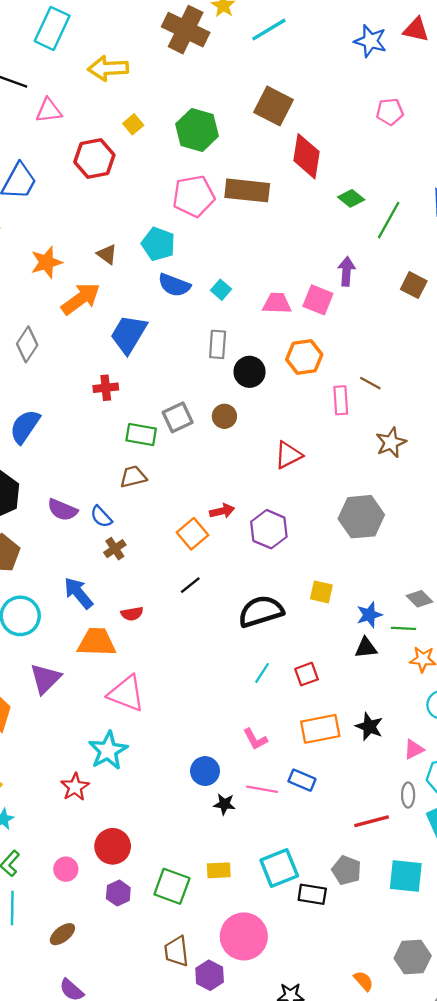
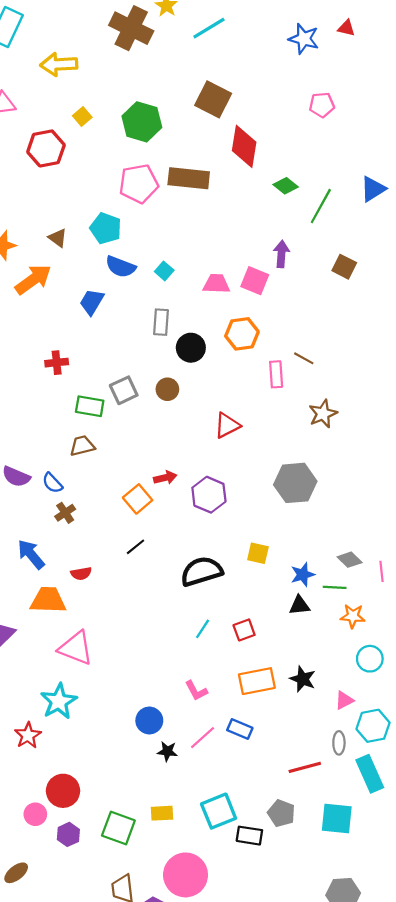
red triangle: (416, 30) -> (346, 28), size x0.7
blue trapezoid: (129, 334) -> (92, 302), moved, size x0.7
pink line: (262, 789) -> (203, 738), turned -52
pink circle: (66, 869) -> (35, 814), moved

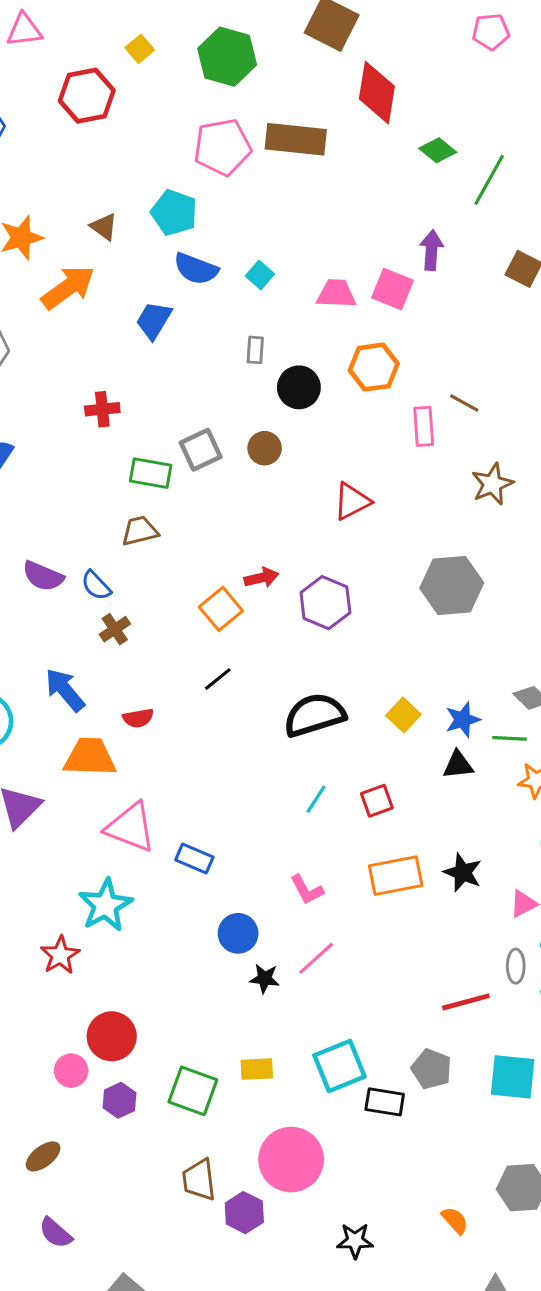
gray rectangle: (161, 322) -> (255, 350), size x0.7
yellow square: (258, 553) -> (403, 715), moved, turned 30
blue rectangle: (240, 729) -> (194, 858), moved

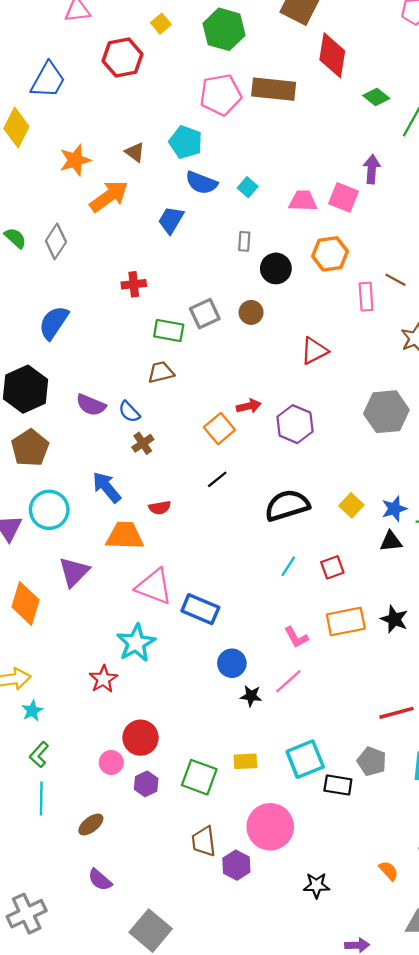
blue rectangle: (194, 858) -> (200, 609), size x1.4
pink L-shape: (307, 890) -> (296, 637), moved

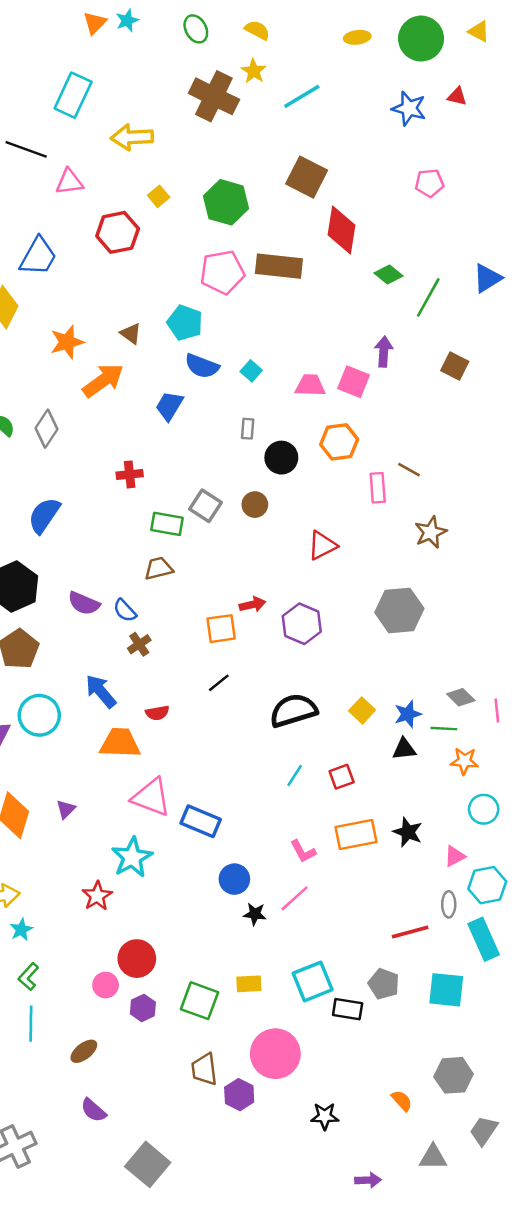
gray square: (205, 314) -> (205, 506), turned -32
orange square: (219, 429) -> (221, 629), turned 32
purple triangle: (74, 572) -> (66, 809), moved, size x0.6

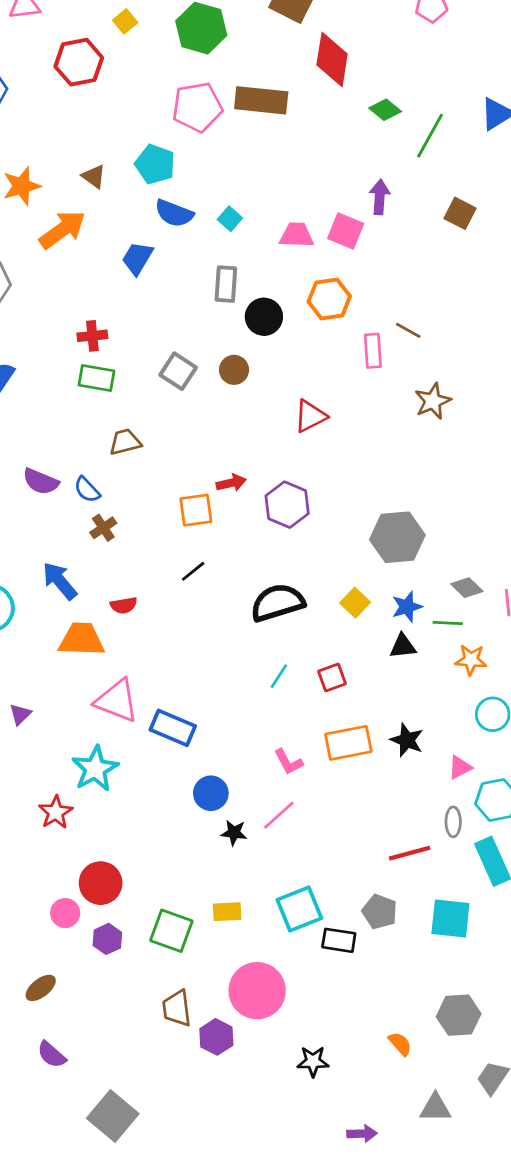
gray rectangle: (248, 429) -> (226, 284), size x1.5
green rectangle: (167, 524) -> (96, 378), moved
gray hexagon: (399, 611) -> (397, 537), moved

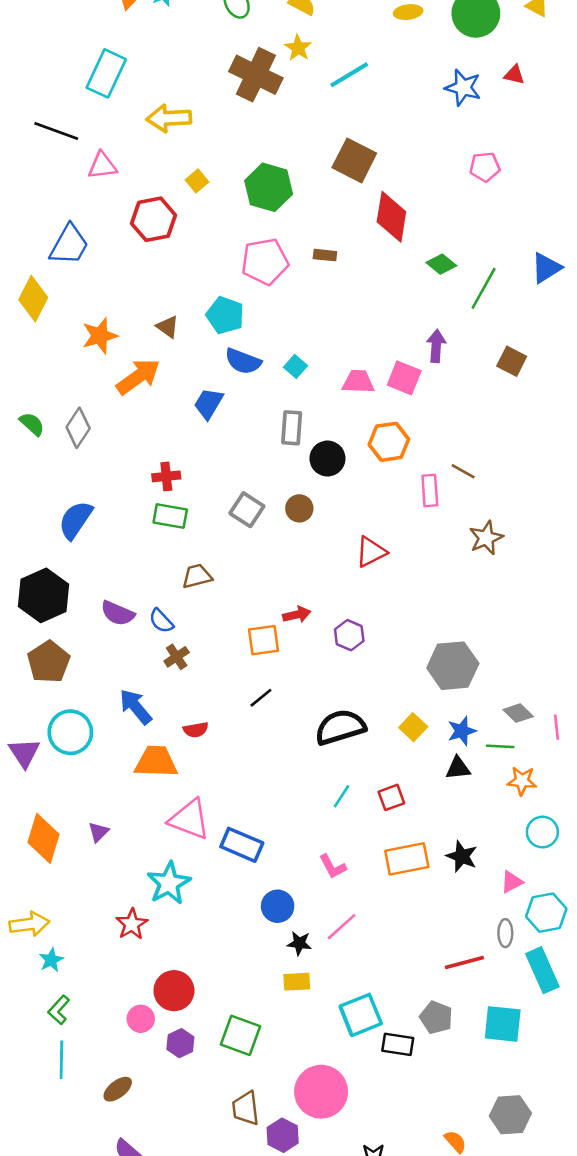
brown rectangle: (261, 100) -> (325, 255), size x0.5
purple hexagon: (287, 505) -> (349, 635), size x0.7
pink L-shape: (288, 762) -> (333, 867), moved
yellow rectangle: (227, 912) -> (297, 982), moved

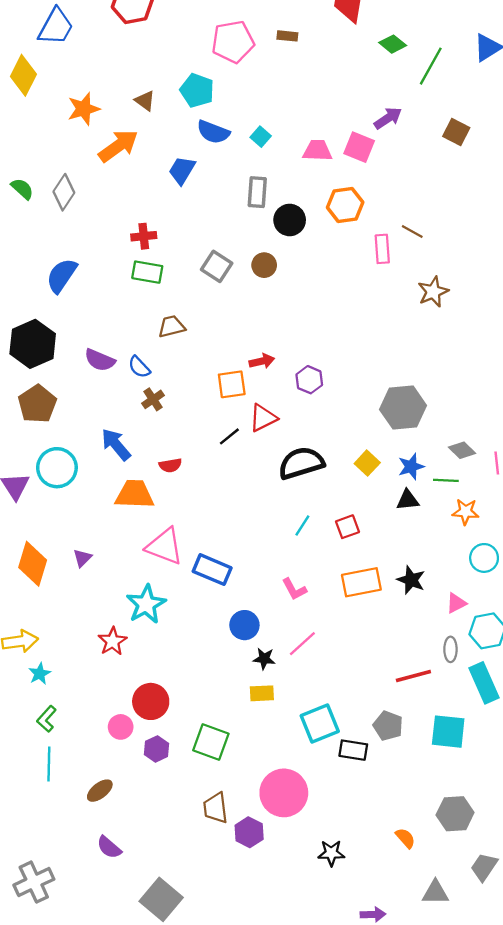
purple arrow: (436, 346) -> (388, 118), turned 52
red triangle: (371, 552) -> (263, 418), moved

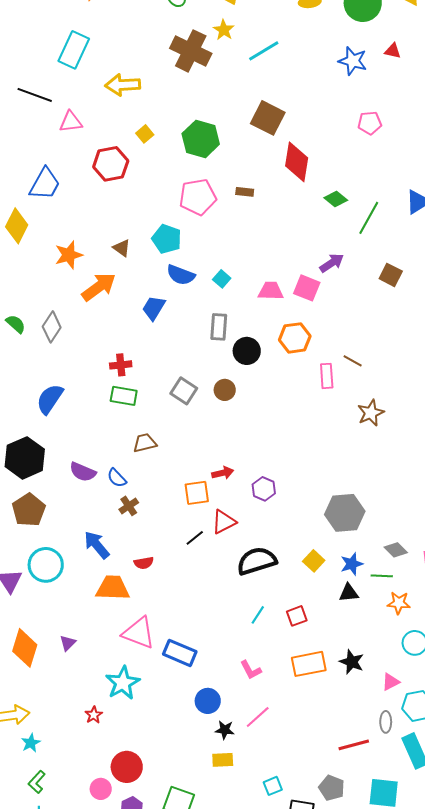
red star: (113, 641) -> (94, 715), size x0.7
cyan square: (320, 723) -> (273, 786), size x0.6

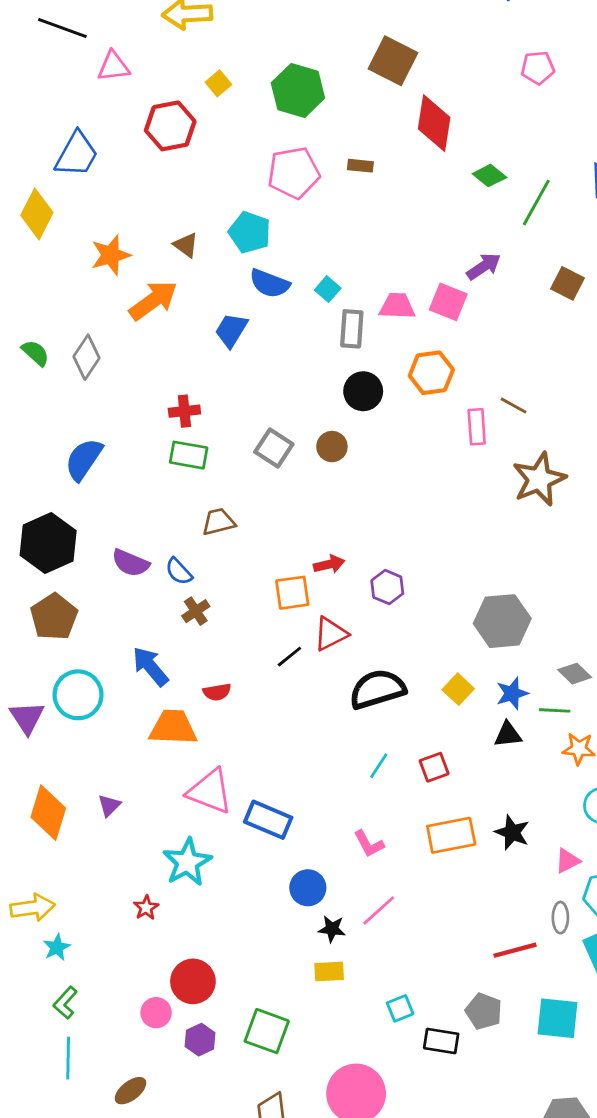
gray rectangle: (219, 327) -> (352, 329), moved
brown star: (371, 413) -> (539, 479), size x1.4

